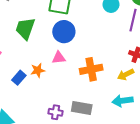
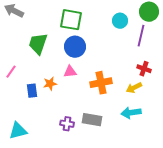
blue rectangle: (19, 78) -> (32, 91), turned -48

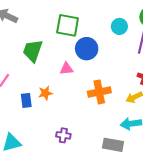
blue circle: (75, 47) -> (87, 49), moved
pink triangle: (70, 72) -> (67, 69), moved
gray rectangle: (92, 120) -> (113, 145), moved

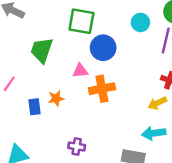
orange cross: (99, 92) -> (102, 89), moved

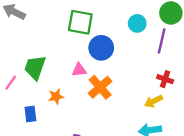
green trapezoid: (42, 50) -> (35, 68), moved
orange cross: (102, 89) -> (100, 87), turned -30
blue rectangle: (34, 107) -> (30, 114), moved

